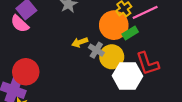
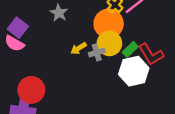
green rectangle: (130, 33) -> (130, 49), moved
gray cross: (96, 50) -> (97, 52), turned -35
yellow circle: (112, 57) -> (109, 43), moved

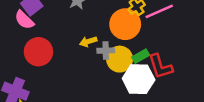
yellow circle: (109, 43) -> (120, 59), moved
red circle: (31, 90) -> (38, 52), moved

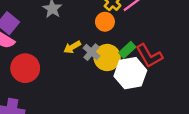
orange circle: (125, 24) -> (105, 22), size x0.6
gray cross: (106, 51) -> (91, 52), turned -35

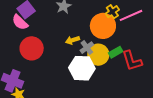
orange circle: (105, 22) -> (103, 26), size x1.6
white hexagon: (130, 73) -> (82, 68), moved

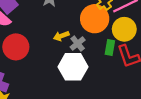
green rectangle: (116, 52) -> (110, 48), turned -48
yellow circle: (98, 55) -> (124, 29), moved

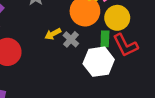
white hexagon: (73, 67) -> (99, 62), moved

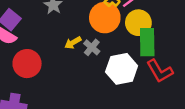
green rectangle: (105, 39) -> (147, 42), moved, size x1.6
red L-shape: (125, 45) -> (160, 71), moved

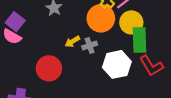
gray cross: (92, 47) -> (90, 45), turned 32
red circle: (27, 64) -> (49, 68), moved

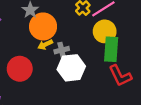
orange circle: (101, 18) -> (43, 26), moved
white hexagon: (117, 64) -> (71, 68), moved

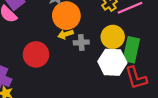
yellow circle: (105, 31) -> (113, 37), moved
white hexagon: (71, 68) -> (112, 62), moved

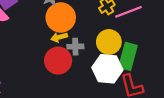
red circle: (36, 54) -> (58, 61), moved

